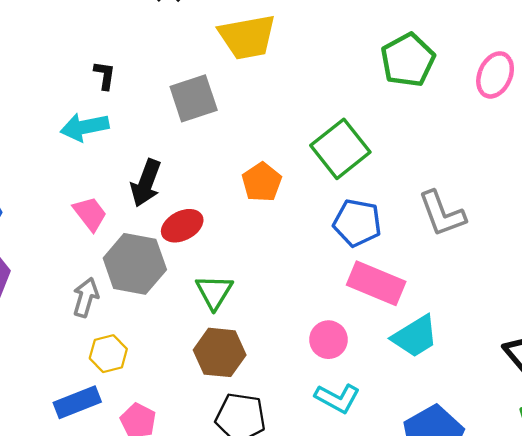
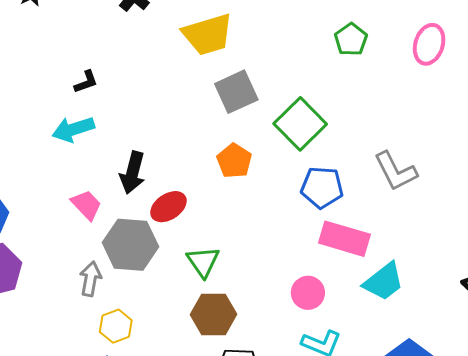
green pentagon: (408, 60) -> (351, 39), size x0.7
black L-shape: (105, 75) -> (86, 82), turned 68
gray square: (194, 98) -> (236, 92), moved

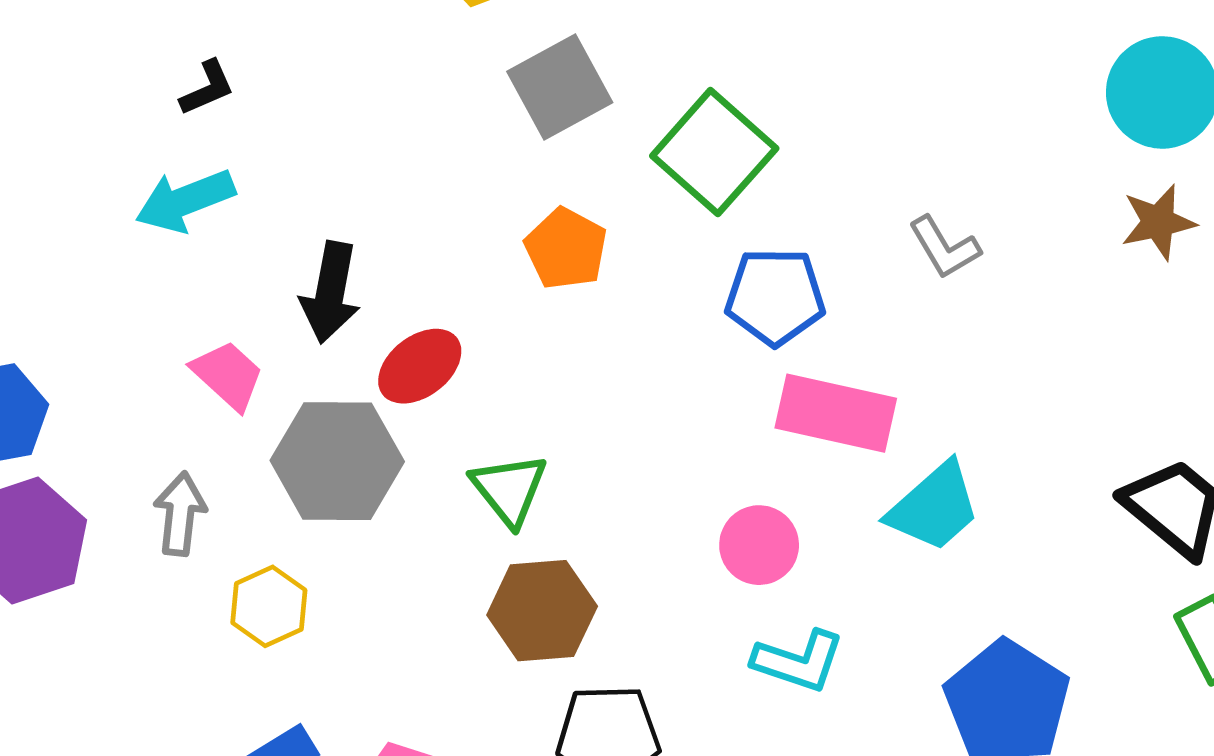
gray L-shape: (396, 171) -> (944, 247), size x0.7
gray arrow: (90, 279) -> (180, 514), moved
yellow hexagon: (116, 326) -> (269, 606), moved

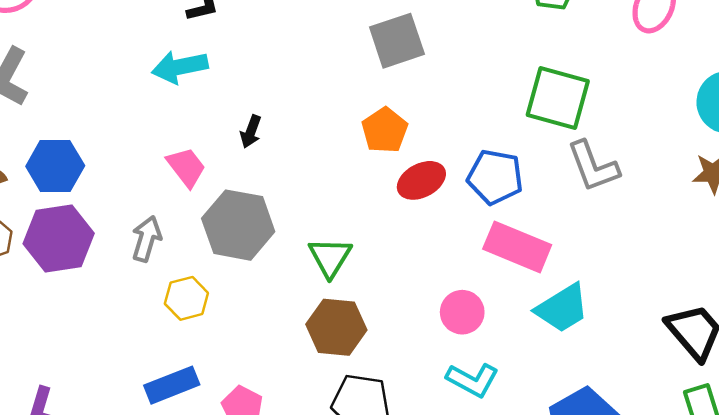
green square: (714, 152) -> (558, 98), moved, turned -36
gray L-shape: (944, 247) -> (593, 166), size x1.4
black arrow: (330, 292) -> (251, 132), size x0.6
red ellipse: (420, 366) -> (421, 180), moved

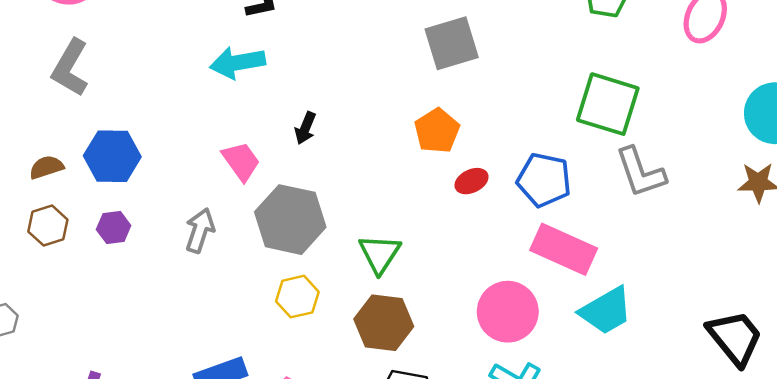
red ellipse: (421, 180) -> (472, 181), size x0.7
purple hexagon: (59, 238) -> (114, 228), size x0.5
yellow hexagon: (186, 298) -> (297, 297), moved
pink circle: (462, 312) -> (508, 312), size x1.4

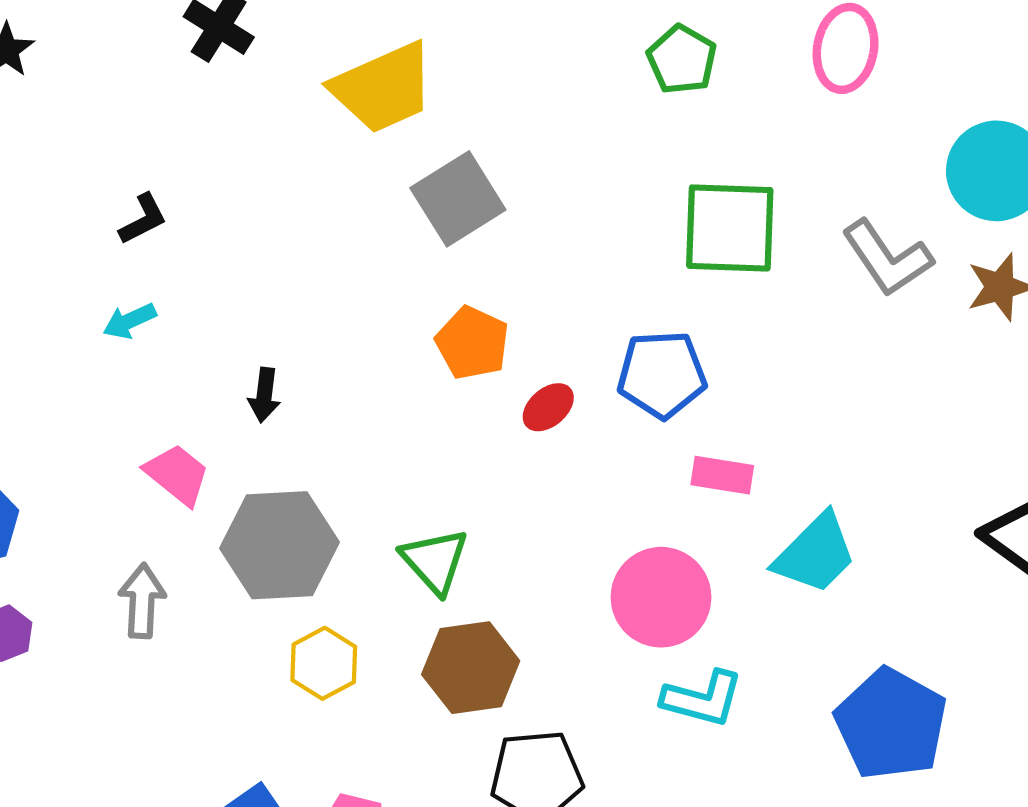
cyan arrow: (237, 63) -> (130, 321), size x0.6
gray L-shape: (640, 172) -> (887, 258), moved
pink rectangle: (564, 249) -> (722, 475), size x0.6

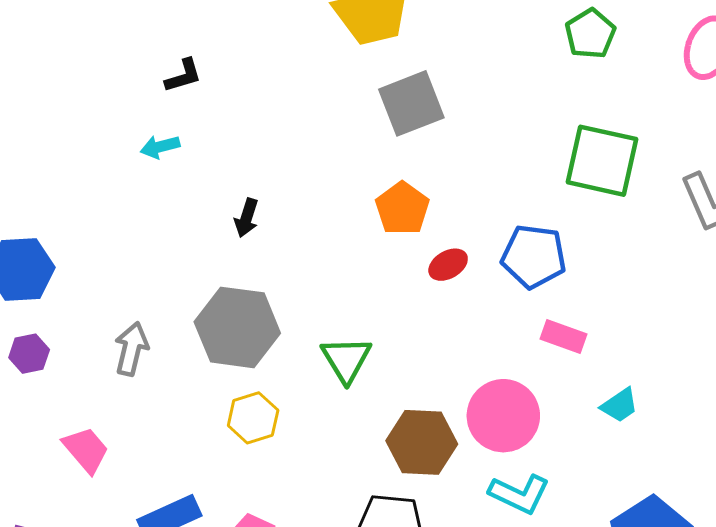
pink trapezoid: (177, 474) -> (86, 450), moved
cyan trapezoid: (815, 554) -> (620, 405), size x0.6
brown hexagon: (471, 668) -> (422, 442), moved

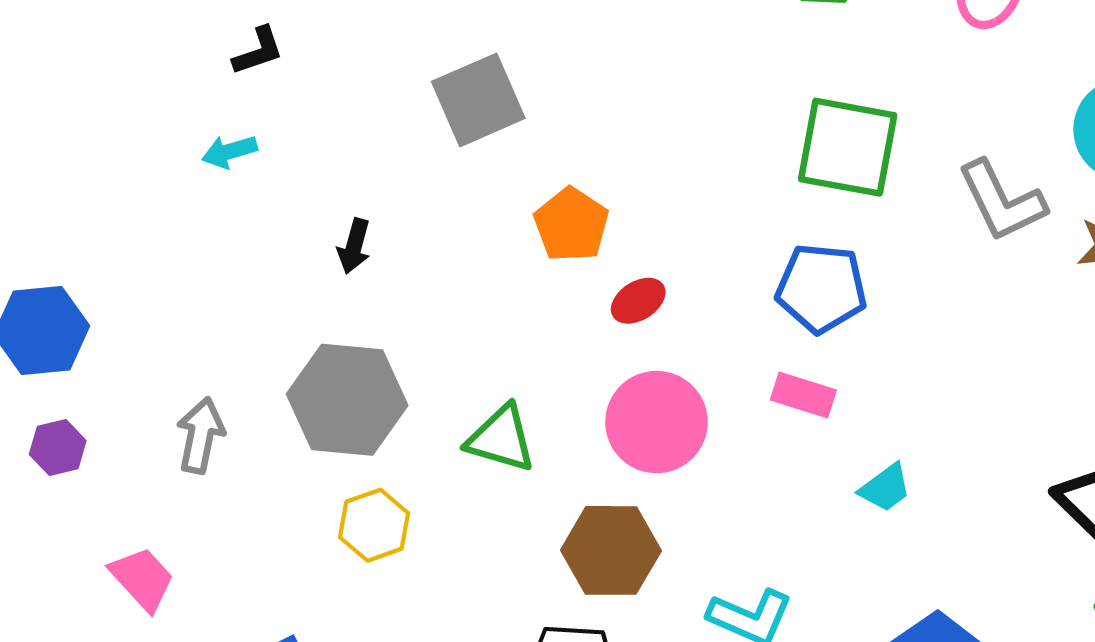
gray square: (411, 103) -> (478, 100), moved
blue pentagon: (534, 256) -> (821, 288), moved
green triangle: (346, 359) -> (501, 439), turned -40
pink circle: (503, 416) -> (657, 422), moved

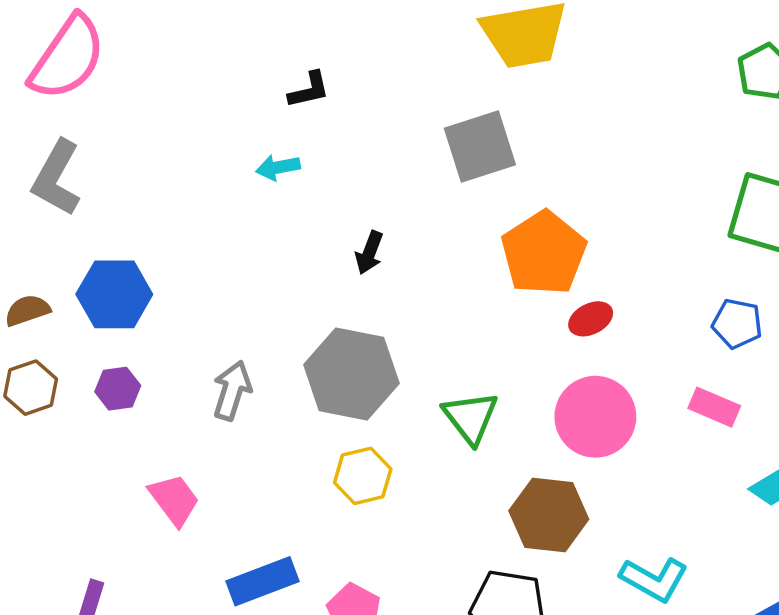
orange pentagon: (571, 225) -> (544, 253), size x1.4
blue pentagon: (821, 288) -> (737, 324), size x0.7
green triangle: (501, 439) -> (471, 417), turned 30

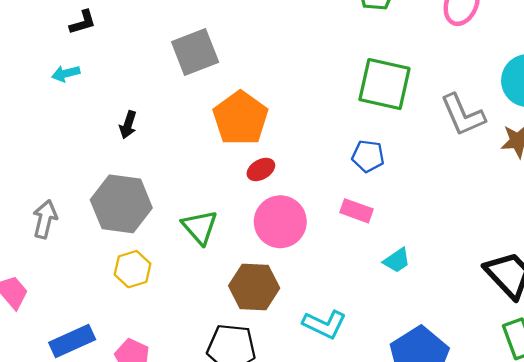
red ellipse: (591, 319) -> (261, 169), moved

